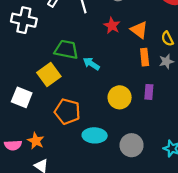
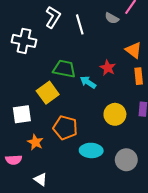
red star: (112, 26) -> (108, 68), moved
white square: (22, 97) -> (22, 114), turned -30
orange star: (36, 141) -> (35, 142), moved

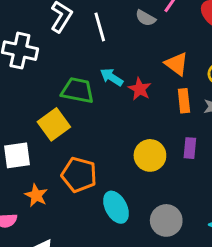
cyan arrow: (88, 82) -> (112, 77), moved
cyan ellipse: (91, 150) -> (116, 207), turned 60

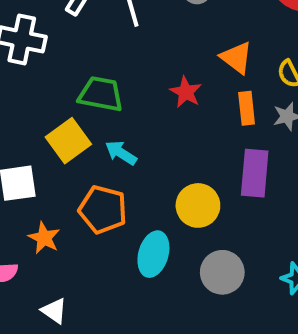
cyan arrow: (112, 77) -> (121, 153), moved
purple rectangle: (190, 148) -> (255, 173), size x1.6
yellow circle: (150, 155) -> (198, 205), moved
cyan ellipse: (116, 207) -> (153, 254), turned 44

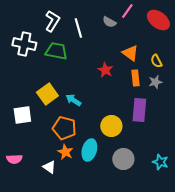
green trapezoid: (101, 94) -> (56, 51), moved
orange star: (44, 238) -> (65, 152), moved
white triangle: (54, 311) -> (49, 167), moved

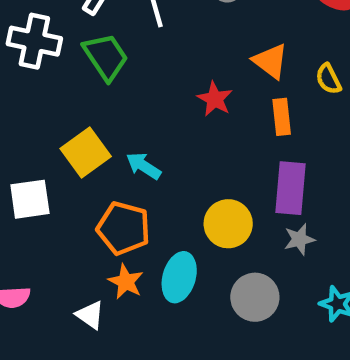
green trapezoid: (56, 51) -> (106, 57), turned 45
gray star: (155, 82) -> (299, 239), moved

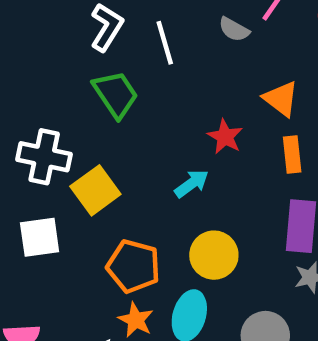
white cross: (34, 41) -> (44, 157), moved
cyan arrow: (144, 166) -> (192, 184), moved, turned 111
yellow circle: (228, 224) -> (214, 255), moved

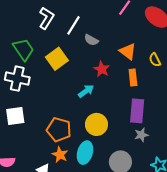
gray semicircle: (234, 29) -> (91, 40), moved
white line: (165, 43) -> (74, 25), turned 48
green trapezoid: (116, 94) -> (24, 49), moved
yellow square: (95, 190) -> (57, 59), moved

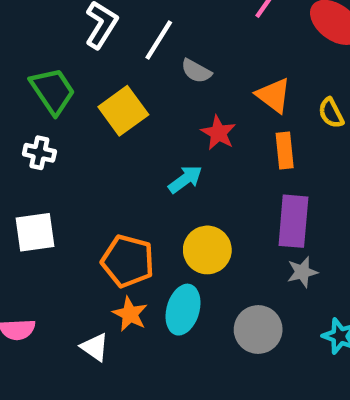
white cross: (17, 79) -> (39, 153), size x0.6

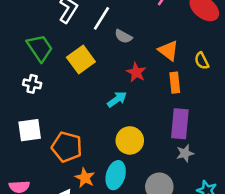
orange pentagon: (128, 261) -> (67, 147), moved

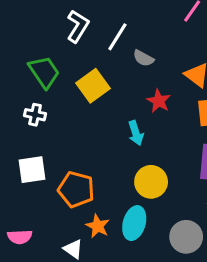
cyan arrow: (117, 99) -> (136, 133), turned 108

